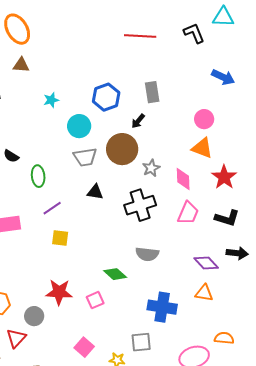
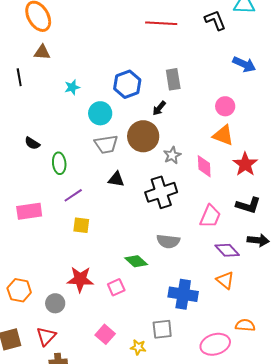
pink trapezoid: (188, 213) -> (210, 216), moved
orange triangle: (204, 293) -> (225, 280), turned 30
red triangle: (16, 338) -> (46, 336), moved

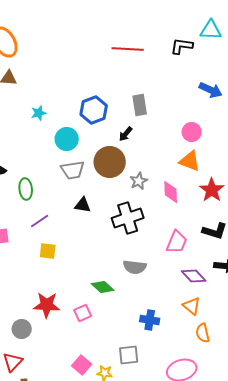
black L-shape: (215, 20) -> (182, 46), turned -60
blue cross: (183, 294) -> (150, 320), size x0.7
orange semicircle: (245, 325) -> (203, 333), moved, turned -108
pink square: (105, 334) -> (82, 365), moved

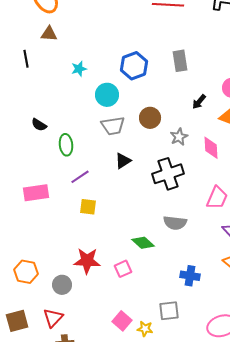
black arrow: (126, 134) -> (199, 102), moved
brown circle: (110, 162) -> (150, 118), size x0.7
black triangle: (83, 205) -> (123, 161), turned -42

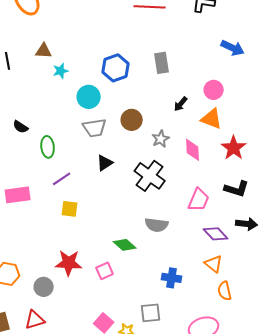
brown triangle: (49, 34) -> (44, 51), moved
black cross: (168, 174) -> (150, 176), turned -36
red triangle: (53, 318) -> (35, 320), turned 30

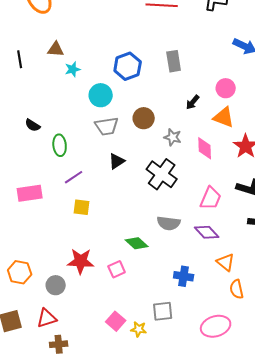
gray star: (161, 139) -> (173, 137), turned -30
purple diamond: (216, 234) -> (207, 232), moved

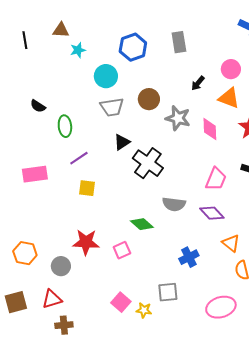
gray star: (173, 137) -> (178, 118), size x1.4
black cross: (162, 174) -> (148, 163), moved
blue cross: (184, 276) -> (189, 257), turned -36

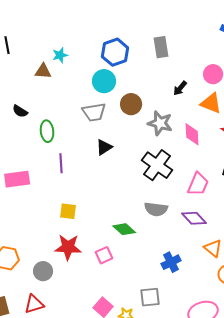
brown triangle: (61, 30) -> (43, 71), moved
cyan circle: (106, 76) -> (104, 81), moved
purple line: (79, 158) -> (61, 163), turned -60
black cross: (148, 163) -> (157, 165), moved
yellow square: (87, 188) -> (68, 211), moved

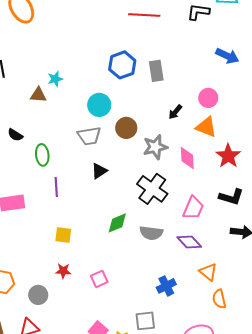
blue hexagon: (115, 52) -> (122, 65), moved
gray star: (160, 123) -> (155, 147), turned -30
green diamond: (124, 229) -> (117, 223), moved, turned -65
red star: (68, 247) -> (63, 271), size x0.6

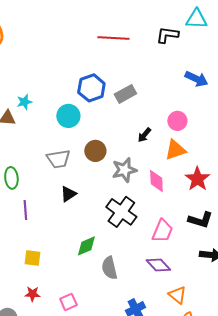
gray rectangle: (156, 71) -> (125, 94), turned 70
cyan circle: (99, 105) -> (68, 116), moved
orange triangle: (206, 127) -> (175, 150), turned -40
gray semicircle: (151, 233) -> (109, 268), moved, turned 70

